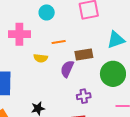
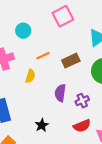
yellow semicircle: (41, 58) -> (30, 76), turned -64
purple semicircle: (67, 69) -> (60, 93), moved

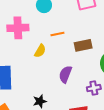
purple cross: (82, 101) -> (94, 88), moved

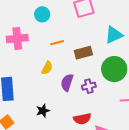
yellow semicircle: (40, 51) -> (47, 68), moved
purple cross: (94, 88) -> (89, 86), moved

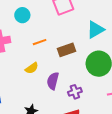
yellow semicircle: (47, 68) -> (32, 68), turned 32
purple cross: (89, 86) -> (75, 92), moved

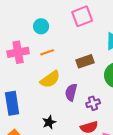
orange line: (40, 42) -> (47, 52), moved
yellow semicircle: (32, 68) -> (50, 79), size x1.5

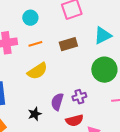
brown rectangle: (85, 61) -> (68, 44), moved
purple semicircle: (71, 92) -> (57, 102), moved

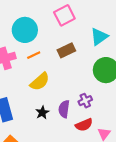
cyan circle: (30, 18) -> (25, 30), size x1.6
black star: (35, 114) -> (42, 113), moved

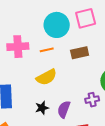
cyan circle: (25, 30) -> (57, 25), moved
purple cross: (85, 101) -> (92, 100), moved

